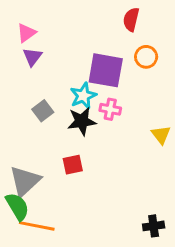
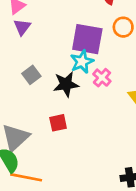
cyan star: (83, 96) -> (82, 62), moved
pink cross: (110, 109) -> (102, 78), moved, turned 30

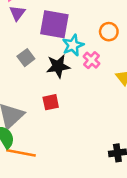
orange circle: (123, 27) -> (109, 32), moved
purple square: (87, 39) -> (54, 24), moved

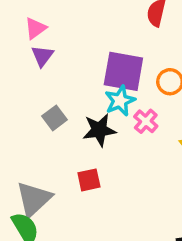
purple square: (54, 24) -> (123, 71), moved

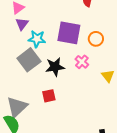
cyan star: (120, 101) -> (37, 39), moved, turned 30
gray square: (54, 118) -> (29, 60), size x1.6

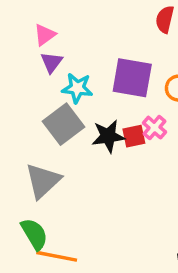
red square: (49, 96) -> (134, 136), moved
gray triangle: (17, 107) -> (43, 181), moved

